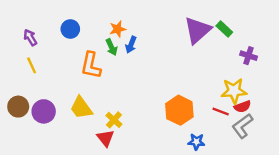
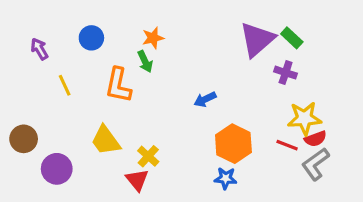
blue arrow: (131, 45) -> (205, 99), moved, turned 42
purple cross: (249, 56) -> (286, 73), moved
yellow line: (32, 65) -> (65, 85), moved
purple circle: (44, 111) -> (57, 169), moved
blue star: (196, 142) -> (226, 178), moved

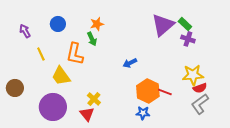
purple cross: (286, 73) -> (188, 39), moved
yellow trapezoid: (106, 140) -> (61, 76), moved
red line: (287, 145) -> (165, 92), moved
purple circle: (57, 169) -> (53, 107), moved, size x1.4

